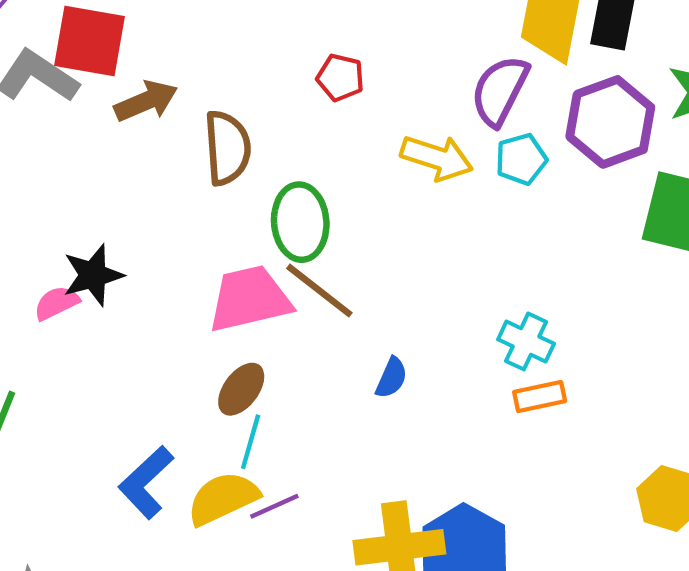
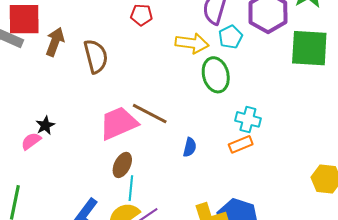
brown arrow: (146, 101) -> (55, 42), turned -36
green ellipse: (300, 222) -> (216, 75), moved
black star: (93, 275) -> (45, 125), size x0.7
orange rectangle: (540, 397) -> (241, 144), moved

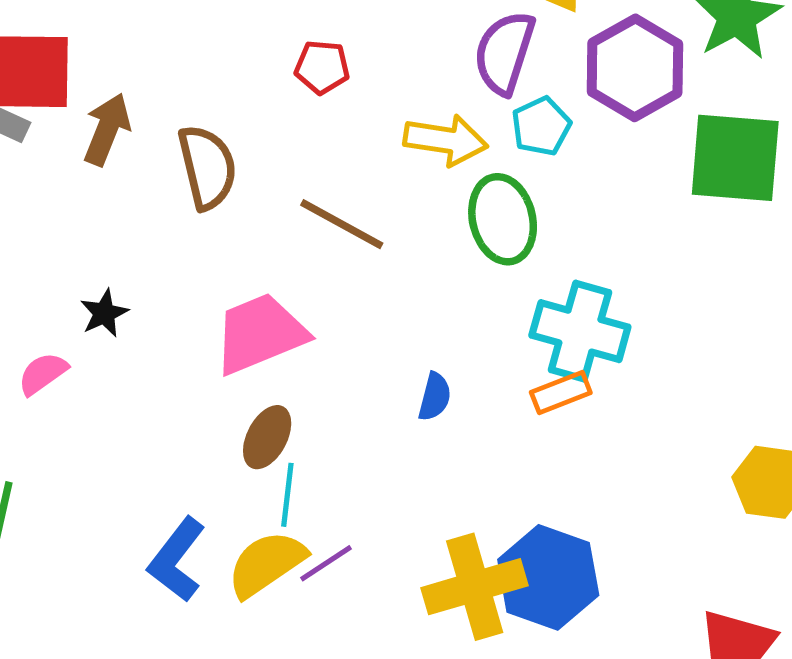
brown line: (150, 114) -> (342, 224), moved
cyan cross: (248, 119) -> (580, 331), size x1.5
black star: (45, 125) -> (104, 313), moved

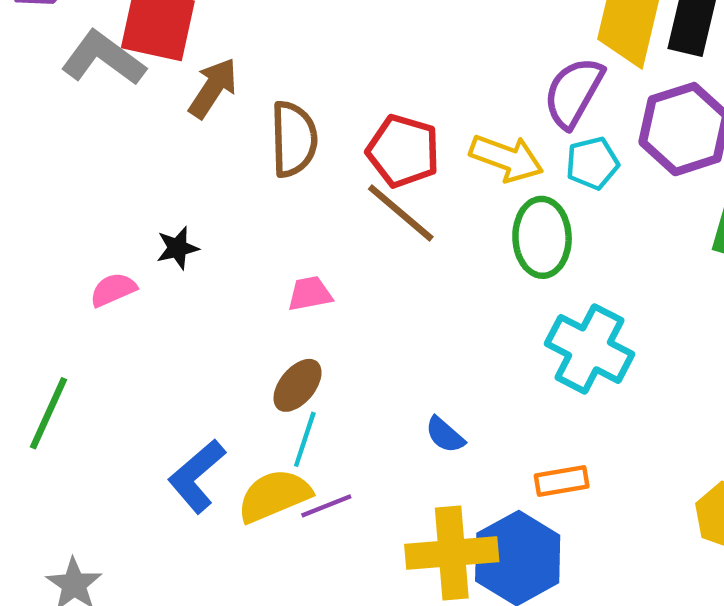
red pentagon: (322, 67) -> (403, 151), moved, size x1.5
pink trapezoid: (260, 334) -> (310, 294), size x0.5
orange rectangle: (561, 393) -> (562, 481), moved
blue semicircle: (435, 397) -> (445, 435), moved, turned 105

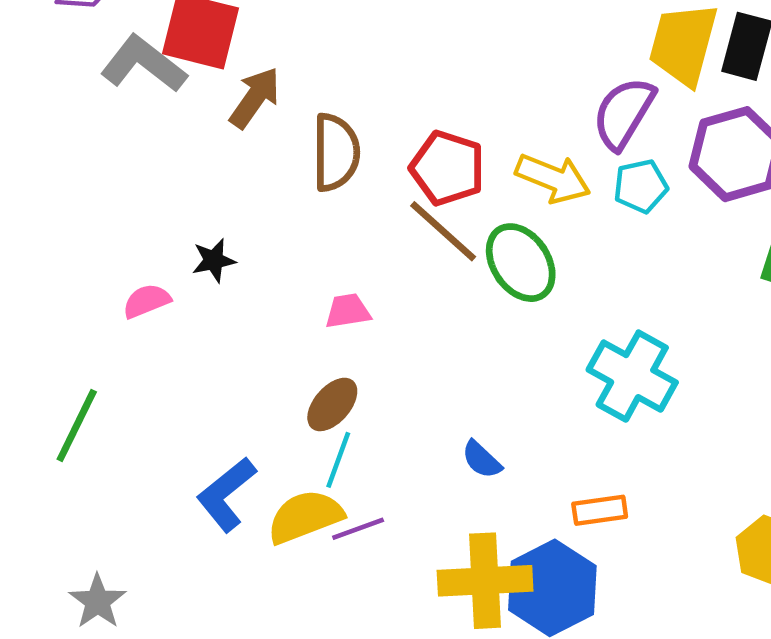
green ellipse: (542, 237) -> (521, 263), moved, turned -34

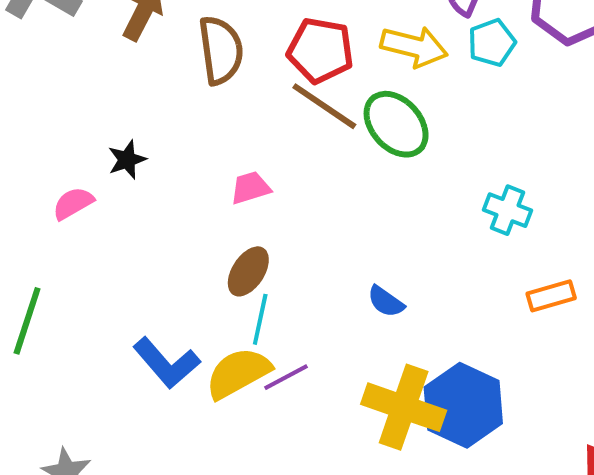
cyan cross: (632, 376) -> (507, 210), size x0.6
blue L-shape: (226, 494) -> (166, 363), turned -84
orange rectangle: (600, 510) -> (551, 296), moved
yellow cross: (485, 581) -> (404, 407), turned 30

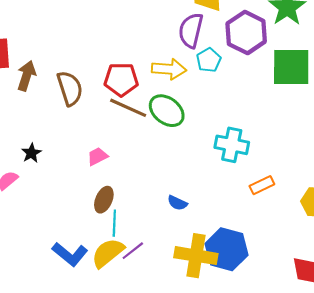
cyan cross: (507, 210) -> (232, 145), size x1.4

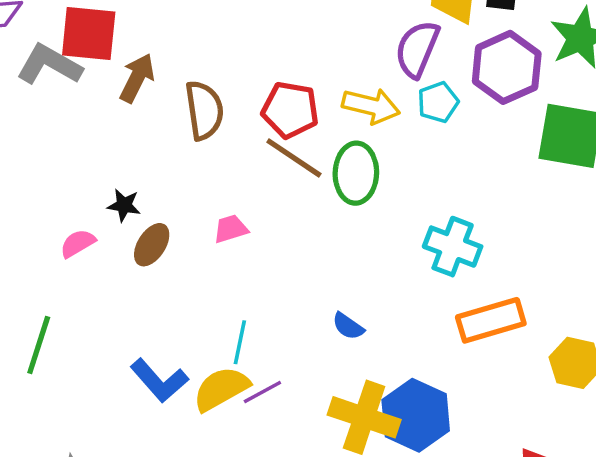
green ellipse: (167, 111) -> (356, 173), turned 44
black star: (31, 153) -> (124, 205), turned 30
orange rectangle: (262, 185) -> (491, 320), size x1.6
brown ellipse: (104, 200) -> (152, 245), moved

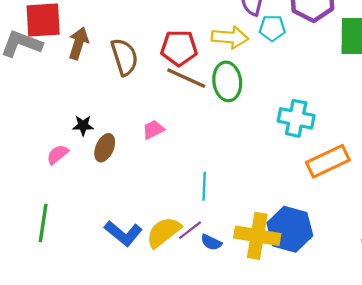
cyan pentagon: (438, 102) -> (272, 28), turned 30
blue semicircle: (348, 326) -> (211, 242), moved
cyan line: (240, 342) -> (204, 186), moved

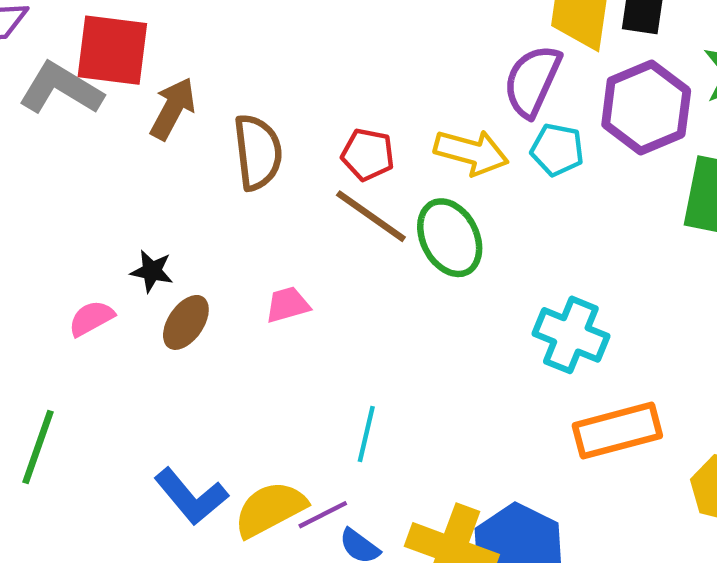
red pentagon: (179, 48) -> (368, 154), size x0.7
green ellipse: (227, 81) -> (450, 238), turned -30

